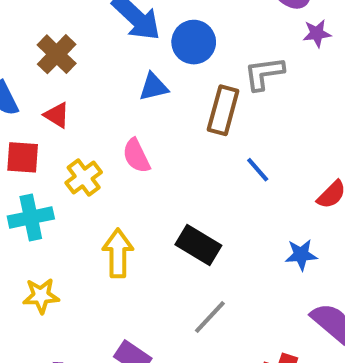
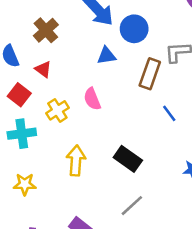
red square: (23, 157) -> (19, 95), turned 30

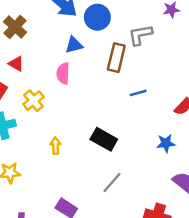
pink semicircle: (92, 99) -> (63, 73), moved, turned 30
blue line: (169, 113) -> (138, 93), turned -63
yellow arrow: (76, 161) -> (55, 146), size x0.6

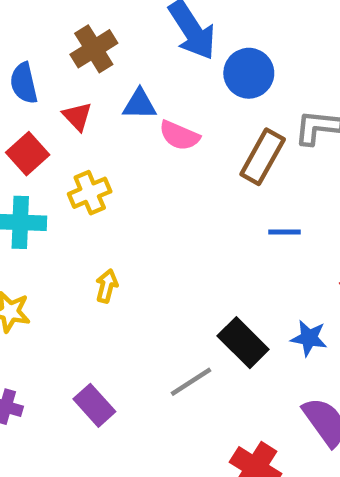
blue triangle: (74, 45) -> (140, 104), moved
pink semicircle: (63, 73) -> (179, 136), moved, turned -85
black rectangle: (104, 139) -> (243, 343), moved

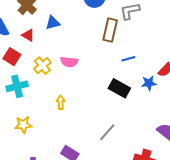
pink semicircle: (179, 136) -> (69, 62), moved
blue star: (309, 338) -> (149, 83), moved
black rectangle: (243, 343) -> (119, 88), moved

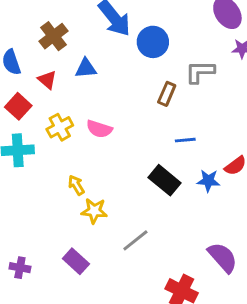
brown rectangle: (110, 30) -> (167, 94), size x0.7
yellow arrow: (61, 102) -> (76, 185), turned -40
yellow star: (23, 125) -> (94, 211), moved

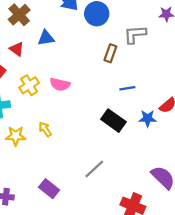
yellow star: (94, 211) -> (16, 136), moved

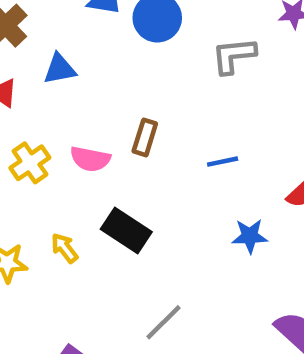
brown rectangle: (110, 53) -> (145, 137), moved
blue star: (148, 118) -> (250, 236), moved
black rectangle: (113, 121) -> (126, 231), moved

